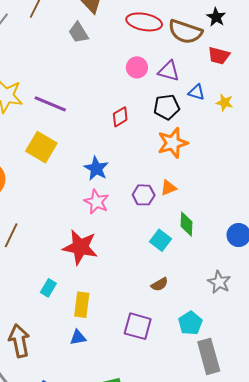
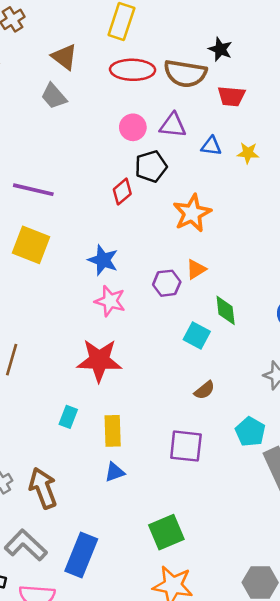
black pentagon: (167, 107) -> (151, 166), moved

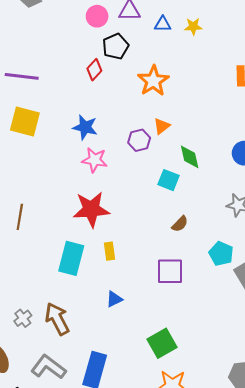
cyan rectangle: (68, 417) -> (71, 258), size x1.8
yellow rectangle: (113, 431) -> (110, 251), moved, size x0.7

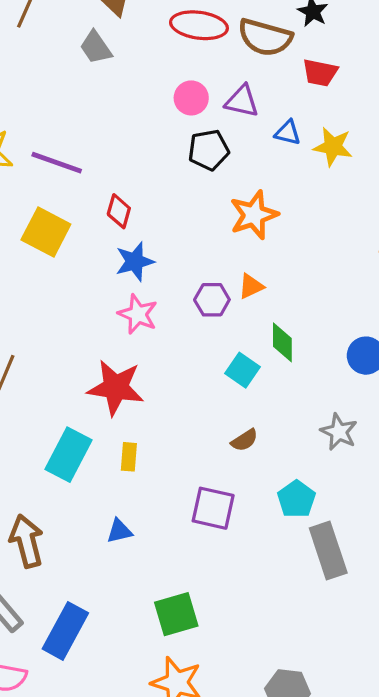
yellow star: (193, 26) -> (333, 147), size x1.4
red diamond: (94, 70) -> (119, 211), moved, turned -40
blue star: (85, 127) -> (135, 261), turned 30

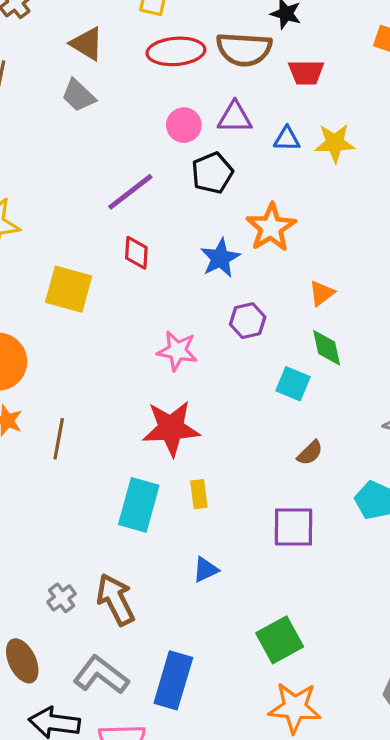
purple line: (57, 163) -> (130, 192), moved, turned -45
blue star: (135, 261) -> (220, 258), moved
orange triangle: (251, 286) -> (322, 293), moved

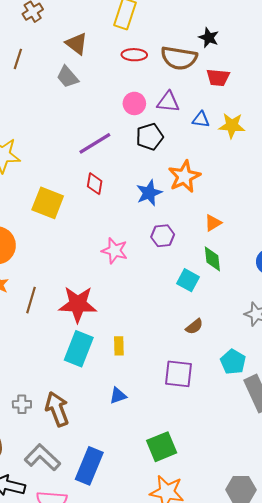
red ellipse: (176, 51) -> (134, 55), size x0.7
red star: (171, 428) -> (78, 304), moved
gray cross: (62, 598) -> (22, 404), turned 30

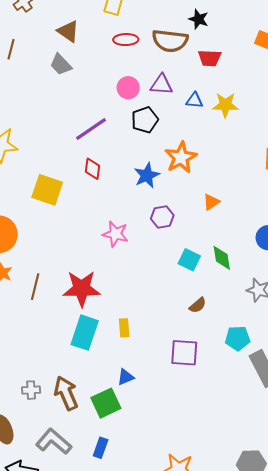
green diamond: (212, 259) -> (222, 258), moved
cyan pentagon: (233, 362) -> (238, 338), turned -30
green square: (162, 447) -> (106, 403), moved
blue rectangle: (89, 466) -> (101, 448), size x0.6

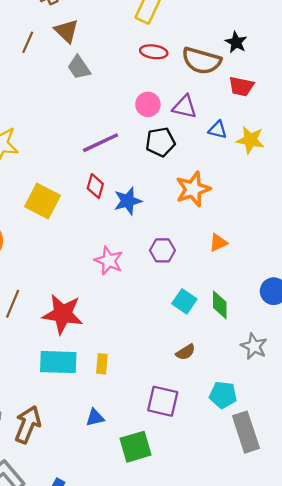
brown triangle: (68, 31) -> (66, 31), moved
blue star: (147, 175) -> (128, 201), moved
cyan rectangle: (85, 333) -> (58, 362), turned 64
brown arrow: (66, 393) -> (28, 425), turned 36
green square: (106, 403) -> (136, 447), moved

